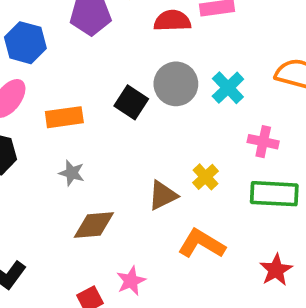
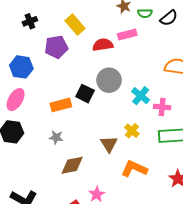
cyan cross: (228, 88) -> (141, 96), moved
orange rectangle: (64, 117) -> (61, 105), moved
brown triangle: (163, 195) -> (109, 144), turned -30

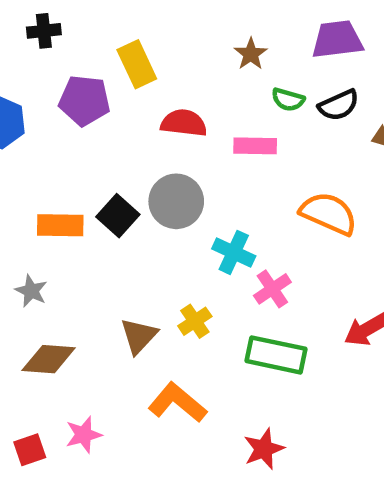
green semicircle: (145, 13) -> (288, 100), moved
pink rectangle: (127, 34) -> (255, 146), moved
cyan cross: (141, 96) -> (234, 252), turned -30
pink cross: (162, 107) -> (272, 289), turned 35

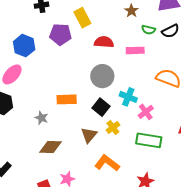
black square: (118, 216) -> (101, 107), moved
orange rectangle: (60, 225) -> (67, 99), moved

